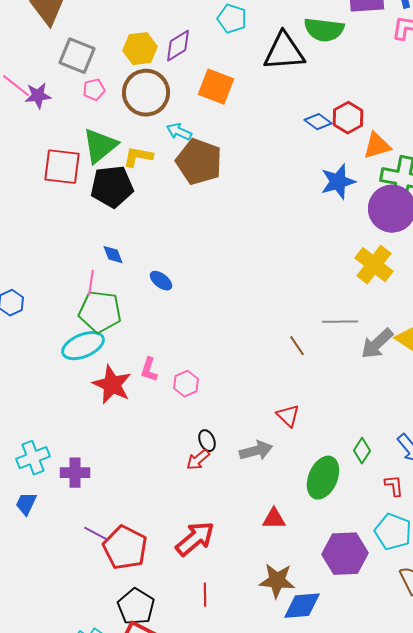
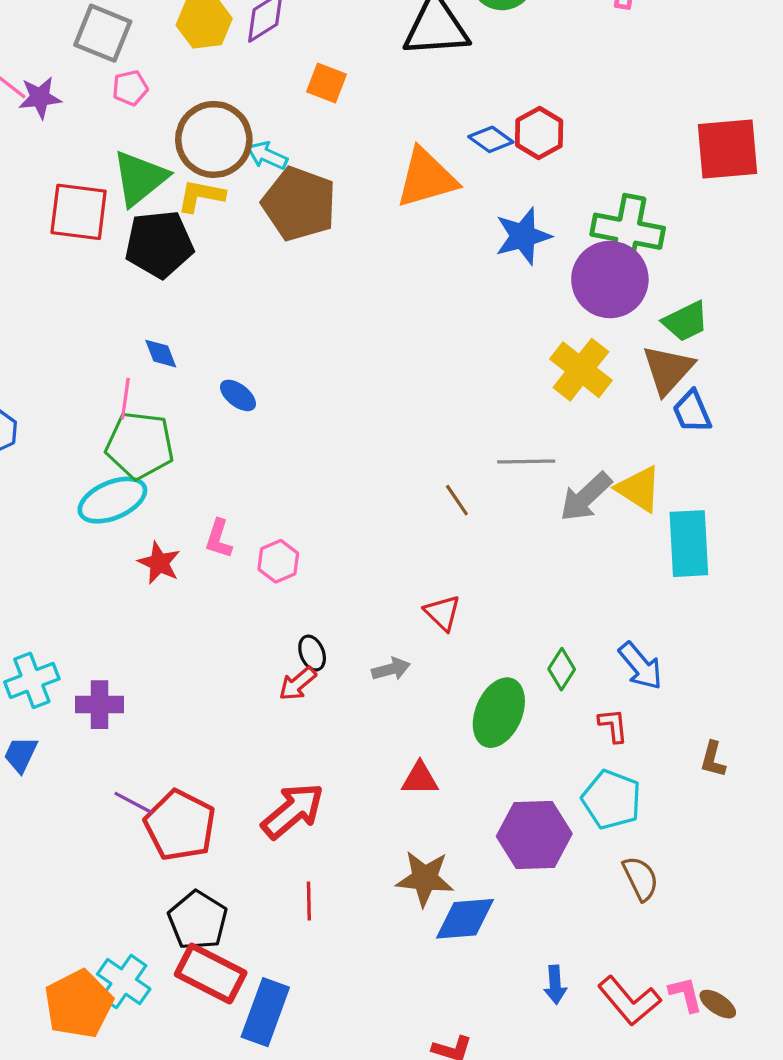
orange square: (216, 87) -> (327, 83), size x0.7
brown circle: (146, 93) -> (214, 139), moved
orange triangle: (377, 146) -> (426, 178), moved, size x1.4
red star: (112, 385) -> (159, 563), size x0.7
gray arrow: (256, 451) -> (391, 669), size x0.7

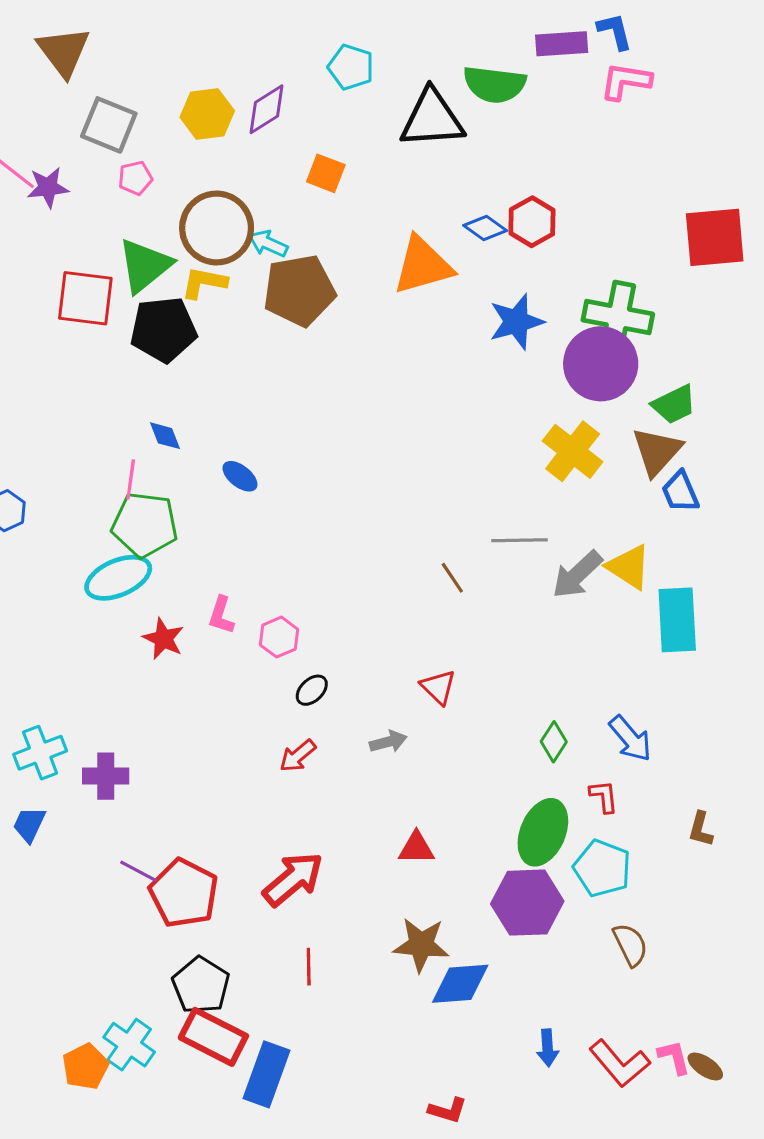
brown pentagon: (299, 204) -> (299, 290), turned -30
black ellipse: (312, 653) -> (312, 690), moved, turned 68
green ellipse: (499, 713) -> (543, 832), moved
orange pentagon: (79, 1004) -> (85, 1067), size x0.7

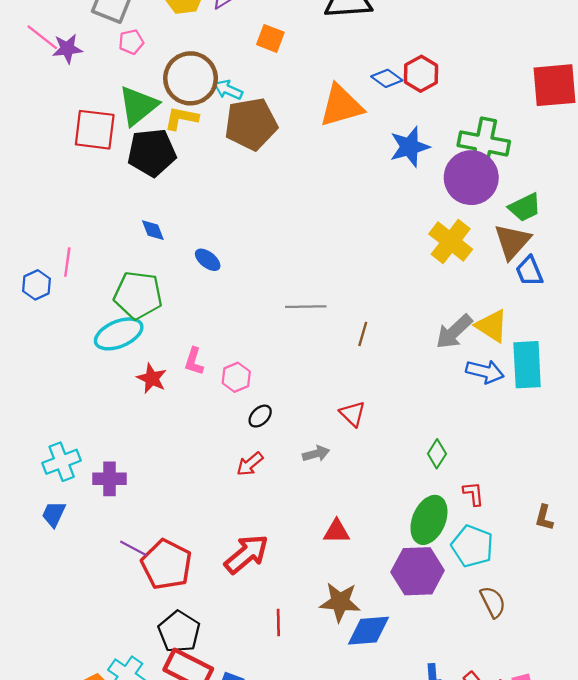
pink line: (131, 479) -> (67, 262), moved
gray line: (519, 540) -> (306, 307), moved
brown line: (452, 578) -> (363, 334), turned 50
blue arrow: (630, 739) -> (485, 372), moved, turned -36
red line: (309, 967) -> (278, 623), moved

